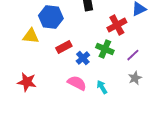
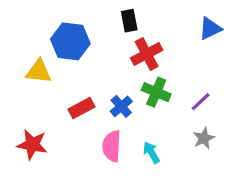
red cross: (117, 25) -> (147, 54), moved
red rectangle: (64, 47) -> (82, 108), moved
pink semicircle: (77, 83) -> (112, 146), turned -114

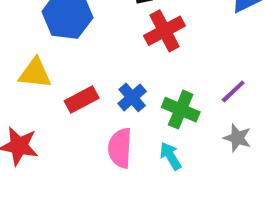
yellow triangle: (39, 71) -> (35, 73), moved
green cross: (156, 92) -> (181, 110), moved
gray star: (204, 138) -> (237, 138), turned -30

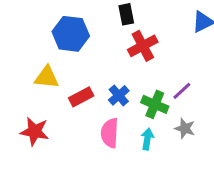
purple line: (233, 91) -> (182, 91), moved
gray star: (237, 138) -> (185, 128), moved
cyan arrow: (171, 156) -> (147, 139), turned 40

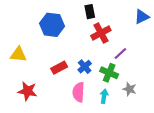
yellow triangle: (47, 77) -> (18, 54), moved
purple line: (182, 91) -> (120, 53), moved

